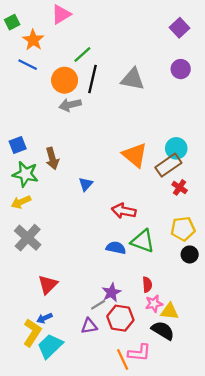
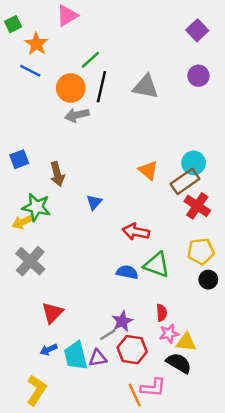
orange triangle: (135, 155) -> (148, 170), size x0.7
green star: (25, 174) -> (36, 207), moved
red cross: (180, 187) -> (197, 206), size x1.5
yellow L-shape: (32, 333) -> (36, 390), moved
cyan trapezoid: (50, 346) -> (76, 356), moved, turned -60

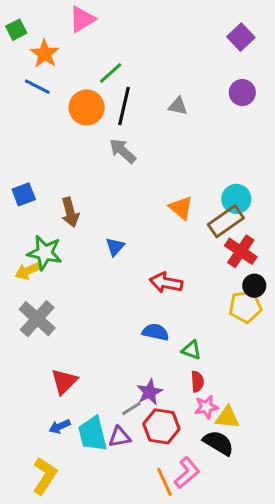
gray triangle: (146, 87) -> (178, 106), size x0.6
gray arrow: (77, 115) -> (123, 151), moved, turned 55
green triangle: (157, 265) -> (191, 350), moved, size x0.6
black circle: (208, 280) -> (254, 286), moved
pink L-shape: (153, 388) -> (187, 473), turned -45

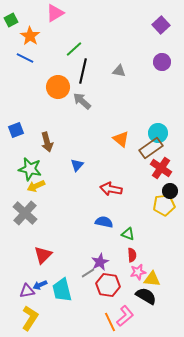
orange circle: (87, 108) -> (58, 87), moved
yellow arrow: (28, 271) -> (36, 186), moved
purple triangle: (120, 437) -> (27, 291), moved

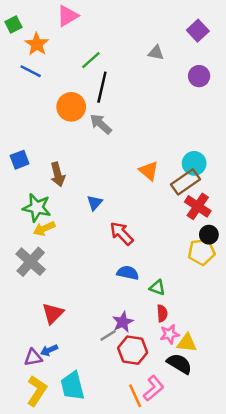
gray triangle: (119, 71) -> (156, 53), moved
red arrow: (111, 189) -> (122, 233), moved, turned 35
cyan trapezoid: (62, 290) -> (72, 386), moved

